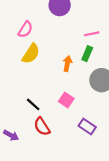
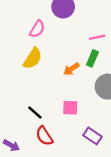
pink semicircle: (25, 29) -> (37, 29), moved
orange arrow: (67, 64) -> (71, 69), turned -136
pink square: (66, 100) -> (70, 108), turned -32

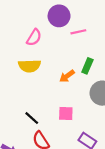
pink line: (97, 37) -> (78, 32), moved
yellow semicircle: (33, 58) -> (30, 66), turned 55

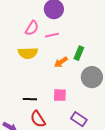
pink line: (78, 32) -> (52, 35), moved
black line: (32, 118) -> (30, 99), turned -40

